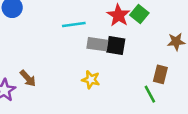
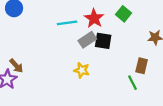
red star: (118, 15) -> (94, 18), moved
gray rectangle: (97, 44) -> (87, 40), turned -42
brown arrow: (28, 78) -> (16, 66), moved

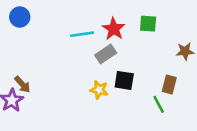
green square: (123, 14) -> (148, 24), turned -35
black square: (103, 41) -> (124, 80), moved

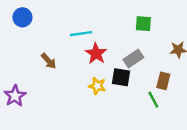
red star: (114, 29) -> (96, 54), moved
gray rectangle: (106, 54) -> (133, 58), moved
brown arrow: (22, 84) -> (49, 61), moved

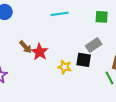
cyan line: (81, 34) -> (60, 14), moved
red star: (96, 54) -> (40, 52), moved

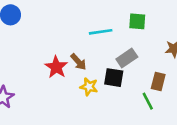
cyan line: (60, 14) -> (101, 32), moved
brown arrow: (26, 47) -> (78, 62), moved

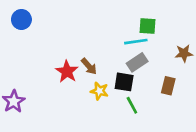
cyan line: (101, 32) -> (136, 42), moved
green line: (148, 101) -> (132, 105), moved

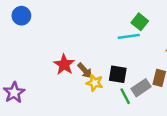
green square: (148, 26) -> (140, 22), turned 35
gray rectangle: (137, 62) -> (141, 88), moved
brown arrow: (89, 66) -> (85, 71), moved

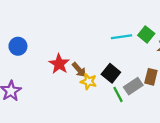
blue circle: (21, 16) -> (18, 46), moved
green square: (140, 22) -> (146, 34), moved
black square: (118, 74) -> (111, 73), turned 30

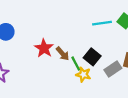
yellow star: (89, 82) -> (83, 74), moved
green line: (118, 94) -> (76, 64), moved

